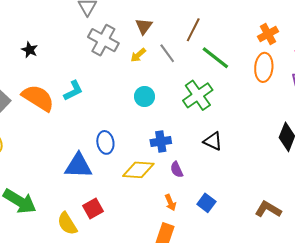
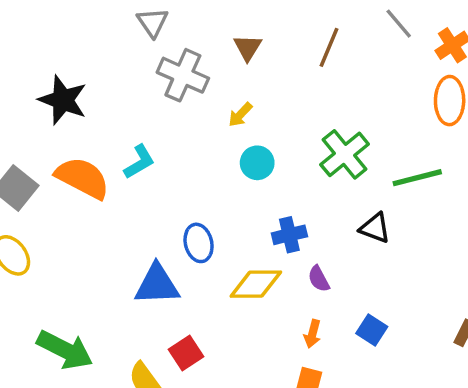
black star: (30, 50) -> (63, 100), size x1.8
gray line: (167, 53) -> (399, 24), moved
yellow arrow: (138, 55) -> (240, 115), moved
green line: (215, 58) -> (417, 178), moved, turned -48
orange arrow: (170, 203) -> (312, 334), turned 42

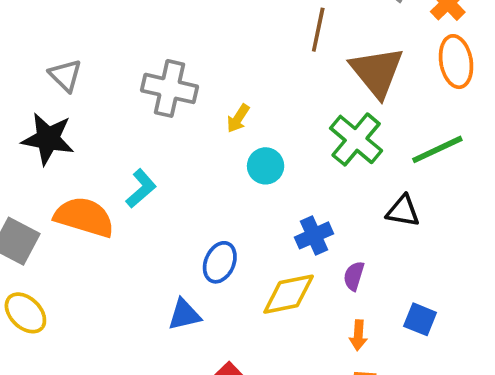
gray triangle: (153, 22) -> (65, 75), moved
brown triangle: (248, 48) -> (377, 72), moved, size x1.8
blue ellipse: (199, 243) -> (220, 262), turned 48
purple semicircle: (319, 279) -> (354, 276), turned 56
blue triangle: (157, 285) -> (184, 315), size x0.7

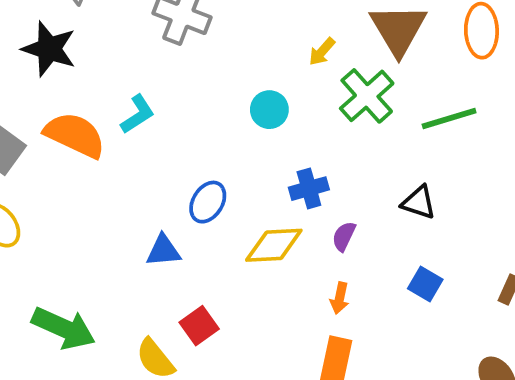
yellow arrow: (238, 118) -> (322, 52), moved
black triangle: (403, 211) -> (419, 202), moved
blue square: (420, 319) -> (425, 284), moved

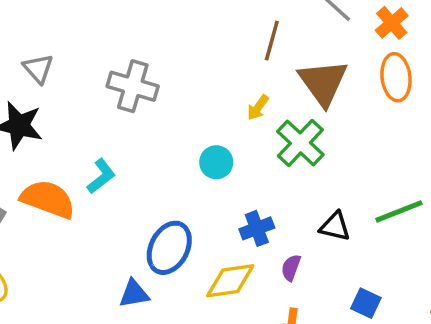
green line: (449, 118) -> (399, 211), moved
blue ellipse: (208, 202) -> (169, 248), size x1.4
black triangle: (419, 202) -> (335, 226), moved

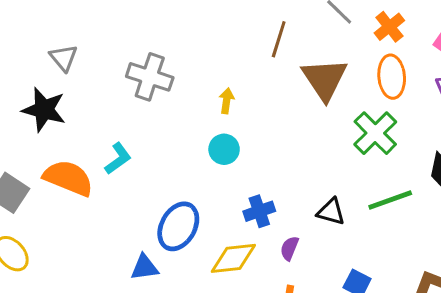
yellow arrow: (258, 108) -> (226, 101), moved, turned 150
green cross: (300, 143) -> (375, 133), moved

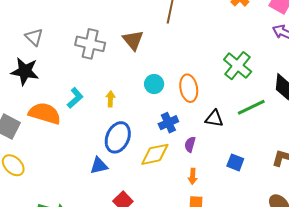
orange ellipse: (392, 77) -> (189, 88), moved
brown triangle: (325, 79) -> (133, 40), moved, size x0.7
yellow arrow: (226, 101) -> (110, 99), moved
cyan circle: (224, 149) -> (154, 84), moved

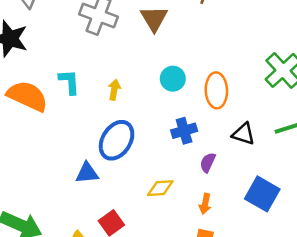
cyan L-shape: (75, 98) -> (69, 82), turned -60
yellow diamond: (155, 154) -> (160, 188), moved, size x0.7
blue square: (235, 162) -> (262, 194), size x1.5

